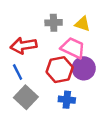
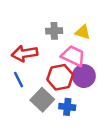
gray square: (26, 97) -> (42, 100), moved

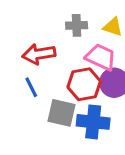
gray square: (42, 100) -> (61, 113), turned -30
blue cross: (67, 107) -> (93, 122), size x1.5

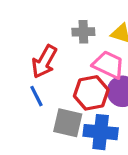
red arrow: (39, 54) -> (44, 62), turned -52

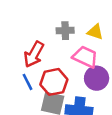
red hexagon: (91, 93) -> (54, 82), moved

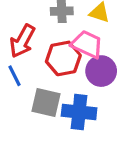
red hexagon: (54, 82) -> (63, 58), moved

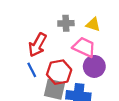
red hexagon: (63, 58) -> (59, 72), moved

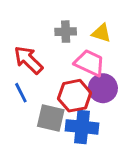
red arrow: (37, 45) -> (28, 60), turned 105
red hexagon: (59, 72) -> (75, 96), moved

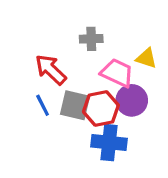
yellow triangle: (101, 33) -> (146, 58), moved
gray square: (51, 118) -> (75, 105), moved

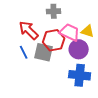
yellow triangle: (146, 58) -> (88, 31), moved
red hexagon: (101, 109) -> (54, 40), moved
blue cross: (109, 143) -> (80, 75), moved

